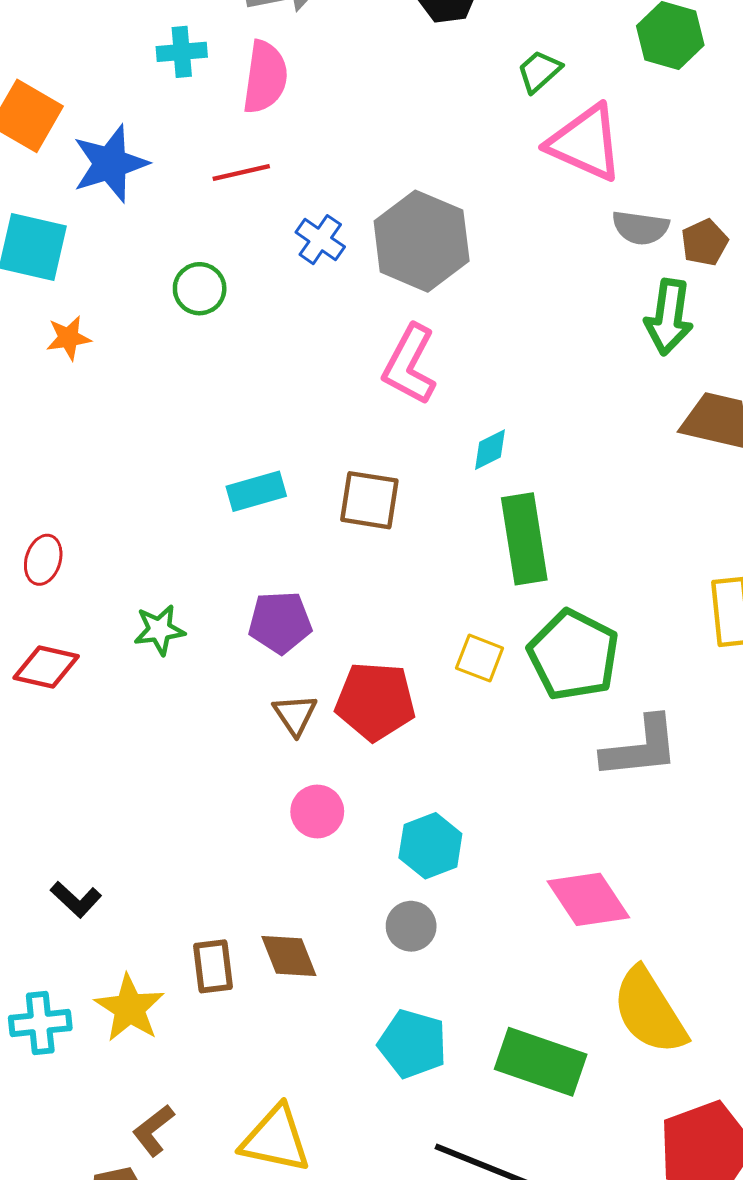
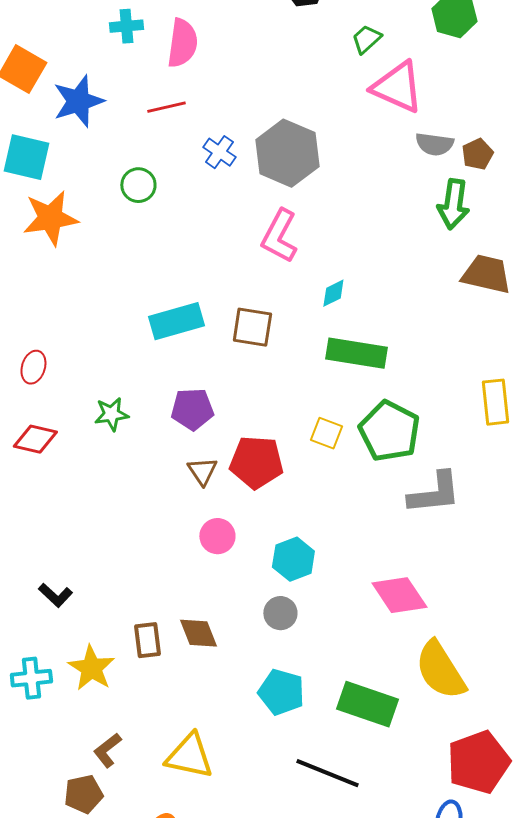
orange star: (69, 338) -> (50, 218), size x1.8
cyan rectangle: (256, 491) -> (176, 321), size x1.4
green rectangle: (524, 539) -> (356, 353), turned -72

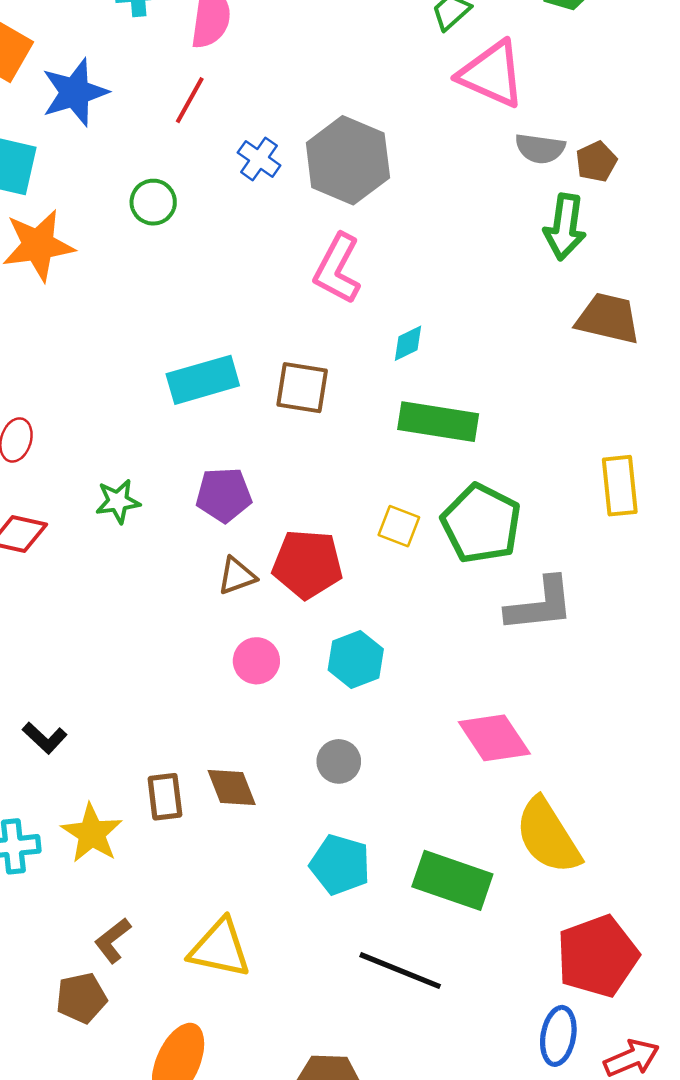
red line: (166, 107) -> (190, 100), turned -48
brown triangle: (202, 471) -> (237, 576), turned 44
cyan hexagon: (293, 559) -> (356, 660), moved

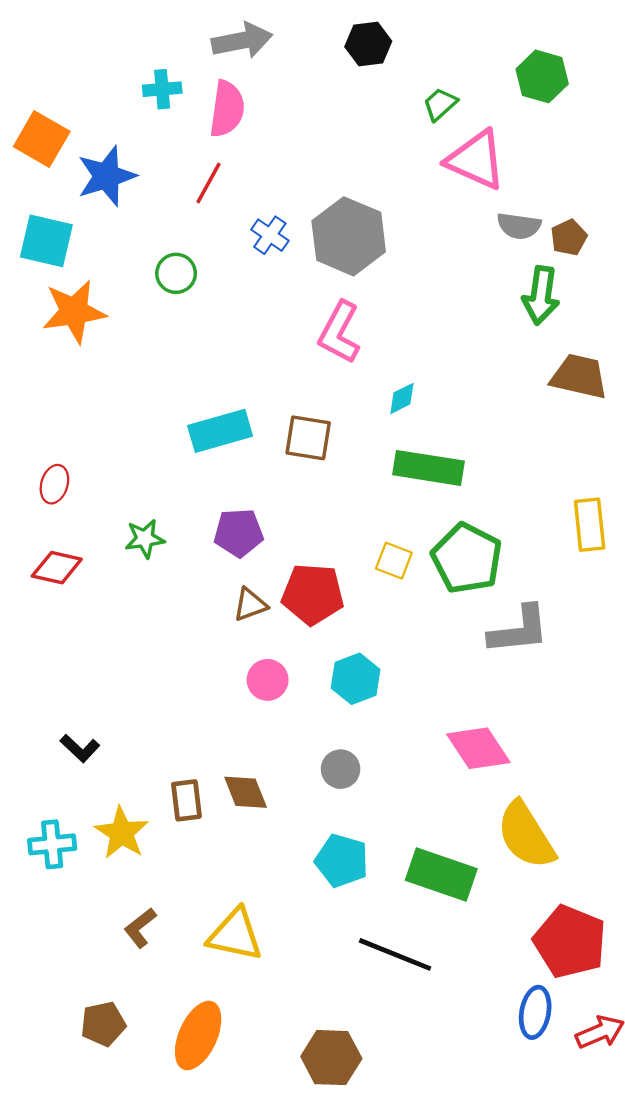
red pentagon: (598, 956) -> (570, 942), turned -30
brown pentagon: (81, 998) -> (103, 1024), moved

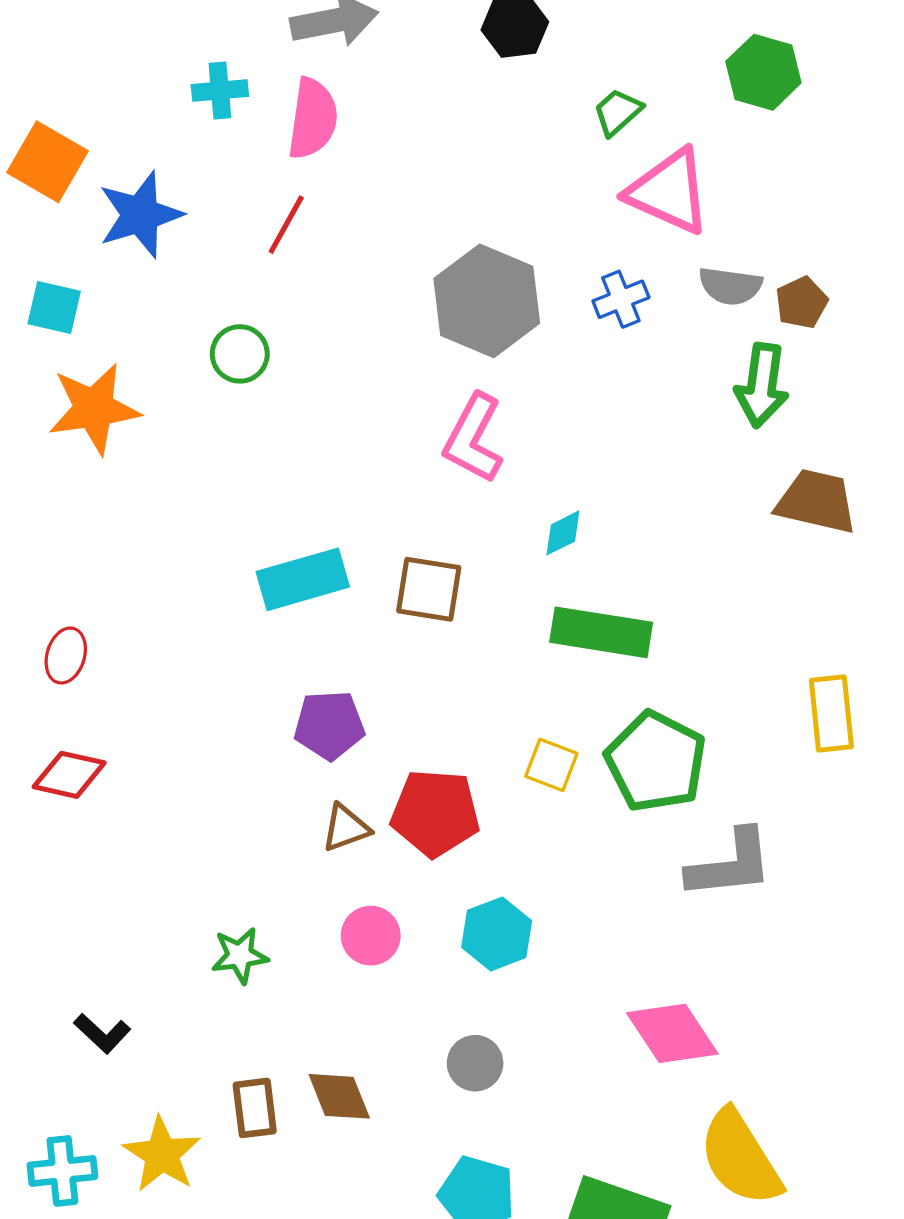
blue cross: (270, 235) -> (621, 299), moved, turned 33
cyan square: (46, 241) -> (54, 308), size x0.7
green star: (145, 539) -> (240, 955), moved

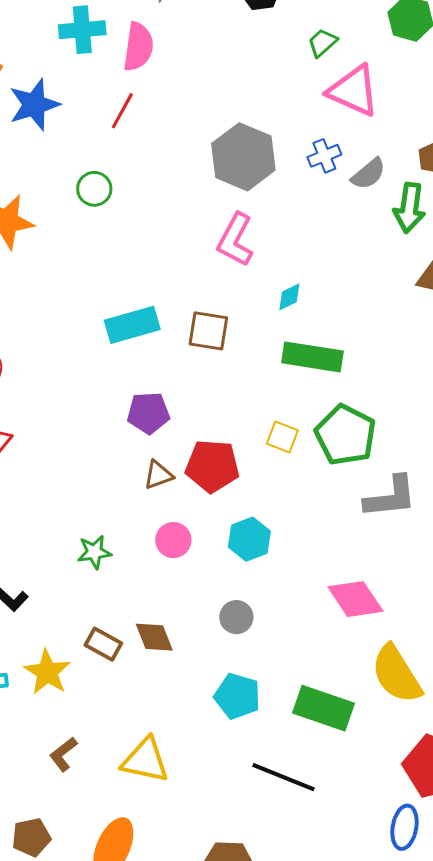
cyan cross: (220, 90) -> (82, 30), size x1.4
gray semicircle: (730, 286) -> (368, 174), moved, turned -48
brown rectangle: (255, 1108) -> (103, 644), turned -54

